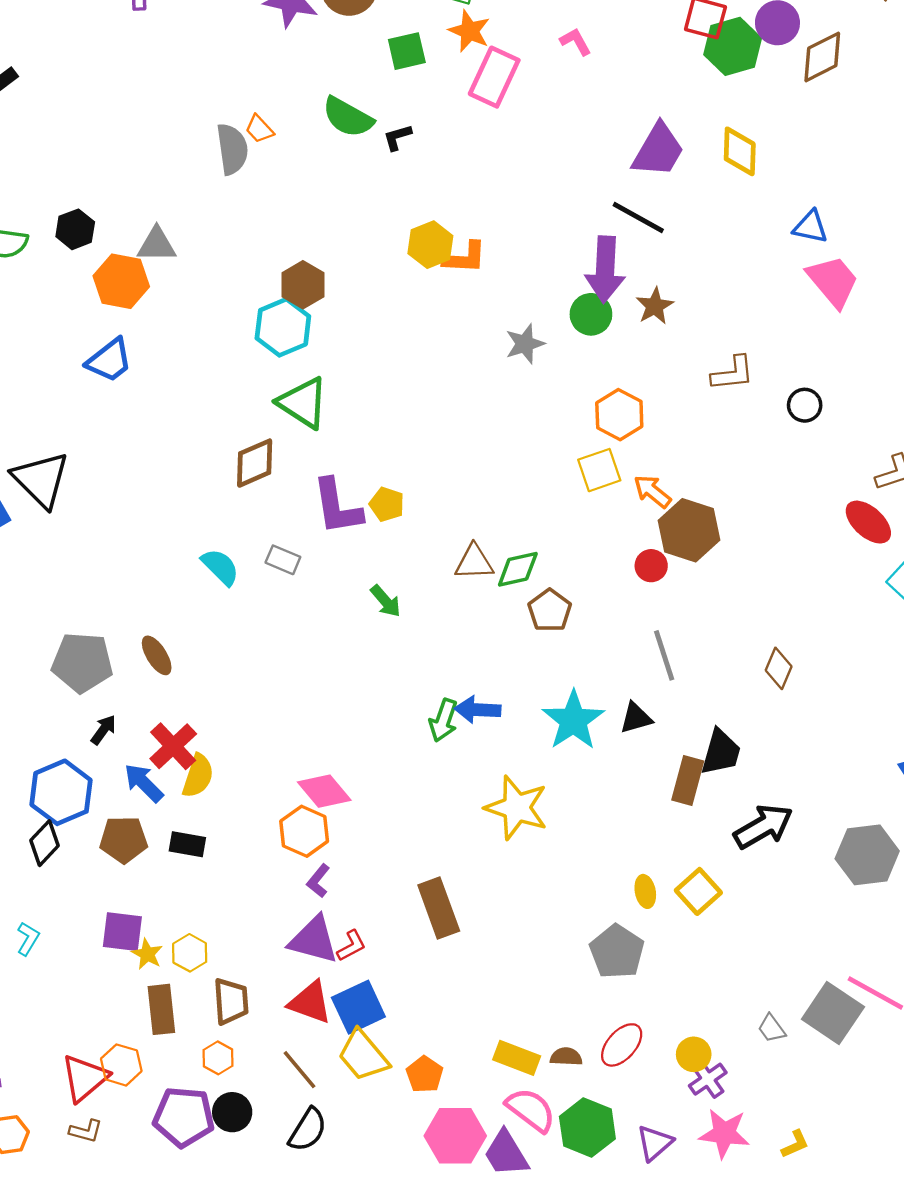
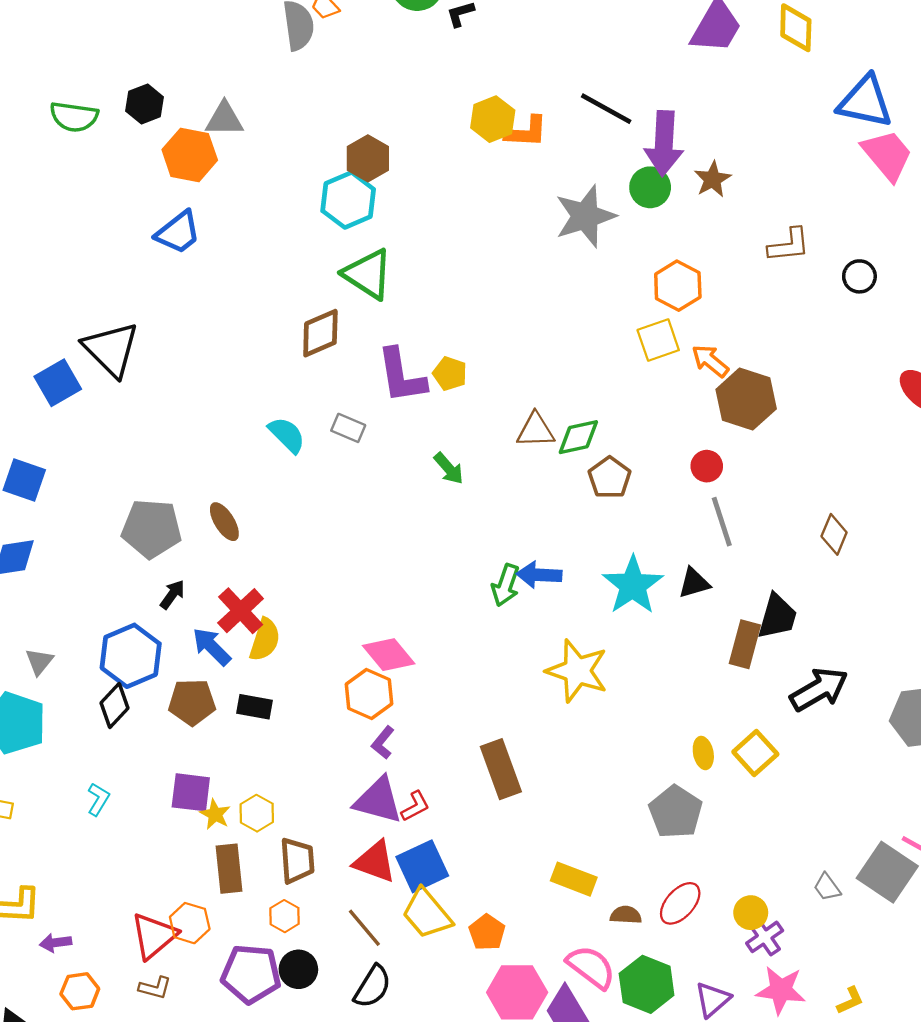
black line: (638, 218) -> (606, 109), moved
blue triangle: (811, 227) -> (865, 102), size x1.6
gray star: (525, 344) -> (585, 216), size x1.6
red circle: (651, 566) -> (707, 466), moved
yellow rectangle: (517, 1058) -> (574, 879), moved

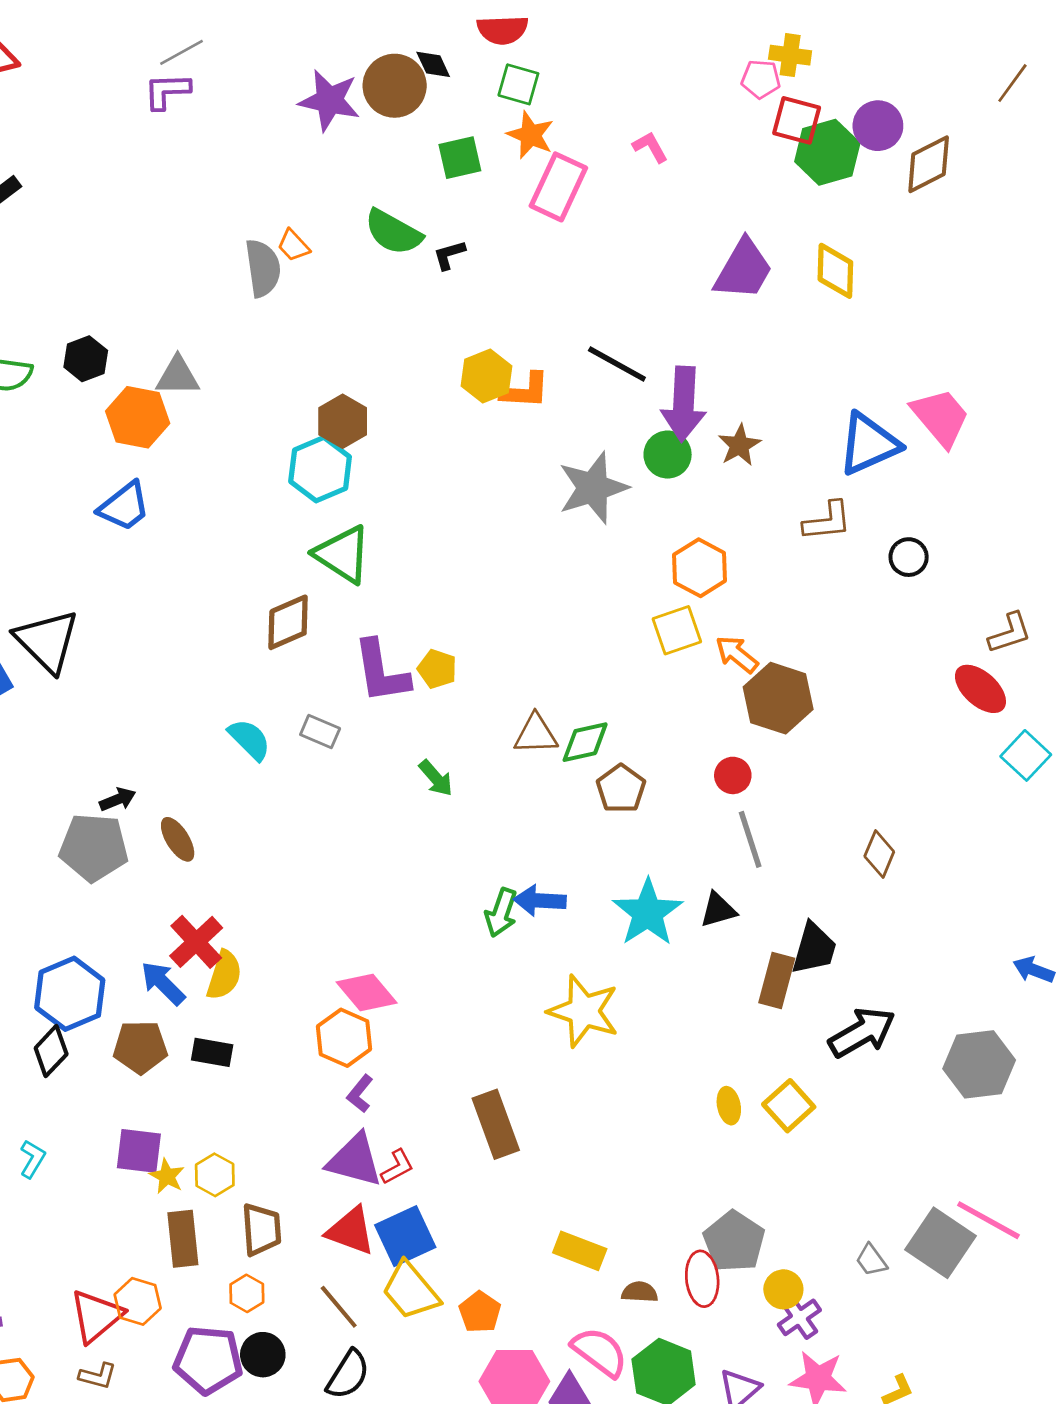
blue triangle: (865, 102) -> (869, 444), moved, turned -36
black arrow: (172, 595) -> (118, 799), moved, turned 32
gray pentagon: (676, 812) -> (734, 1241), moved
red ellipse: (680, 903) -> (702, 1279), turned -48

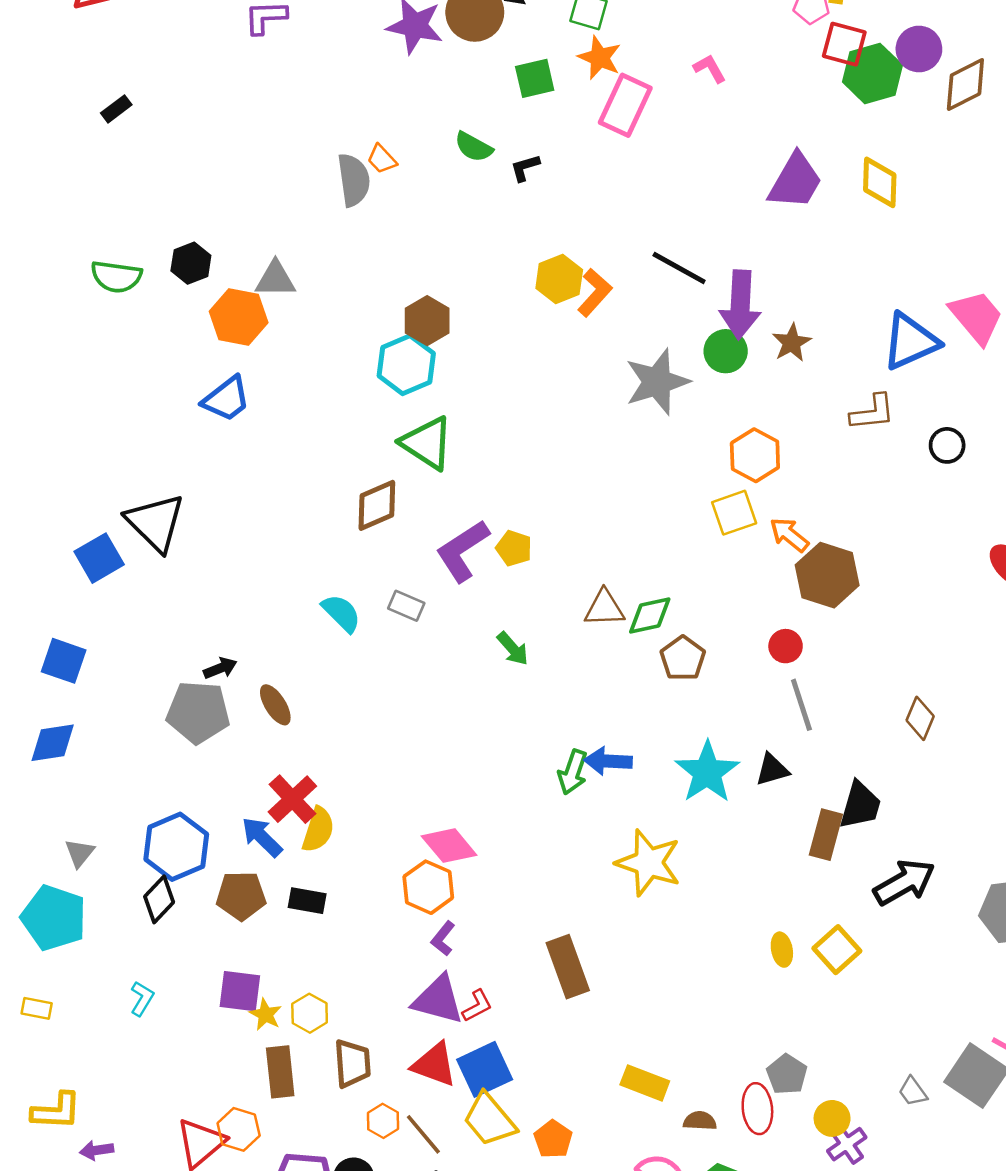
green semicircle: (393, 232) -> (474, 147), size x0.7
orange L-shape: (525, 391) -> (595, 292), turned -51
purple L-shape: (381, 672) -> (463, 551), turned 66
gray pentagon: (734, 1241) -> (787, 1074), size x0.7
orange hexagon: (247, 1293) -> (383, 1121), moved

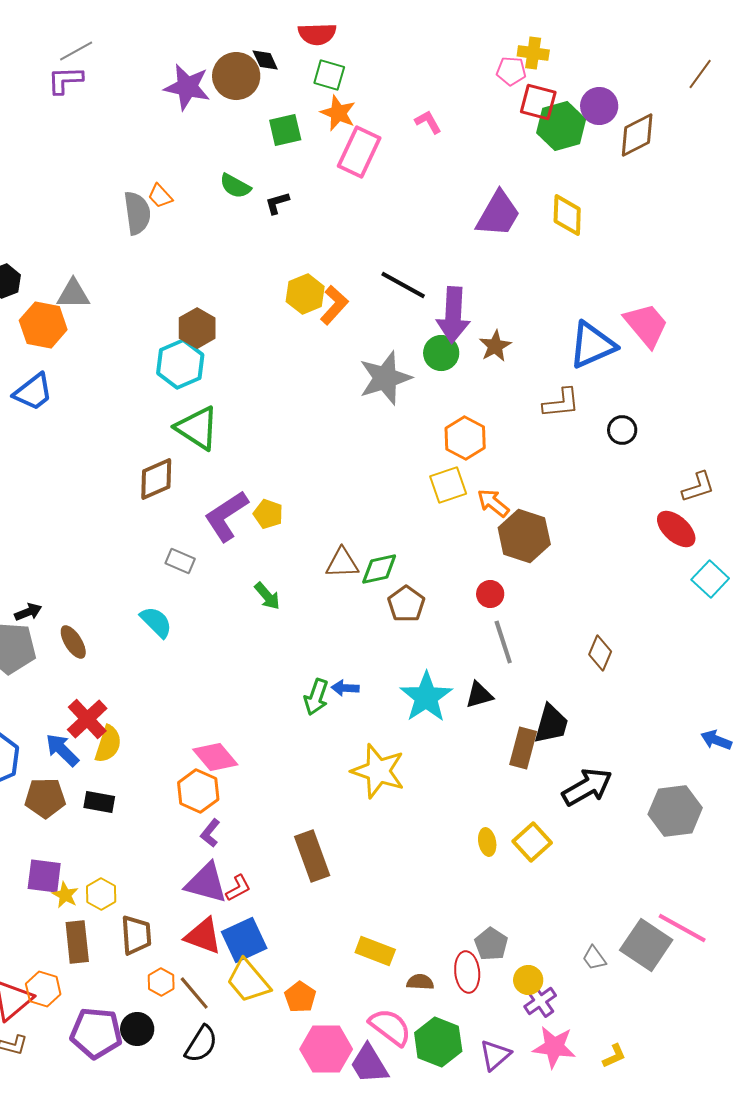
cyan semicircle: (341, 613) -> (156, 622), moved
blue arrow: (608, 761) -> (345, 688), size x0.7

